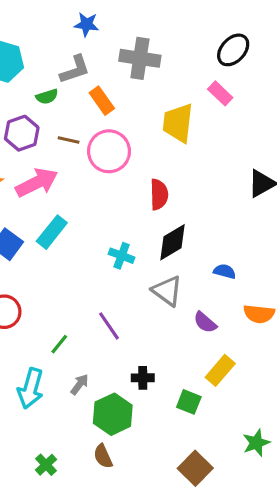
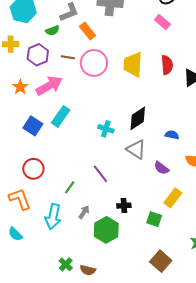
yellow trapezoid: (178, 123) -> (133, 64), moved
red semicircle: (159, 194) -> (167, 65), moved
brown semicircle: (103, 456) -> (88, 270), moved, turned -49

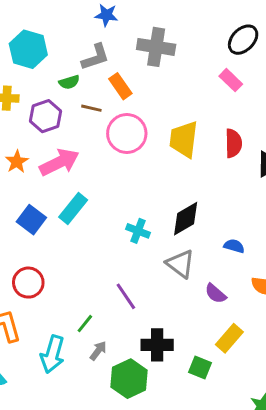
brown line: (68, 57) -> (91, 108), moved
green line: (70, 187) -> (85, 324), moved
black cross: (124, 206) -> (157, 345), size x1.5

